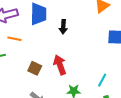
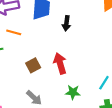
brown square: (35, 68) -> (33, 65), turned 32

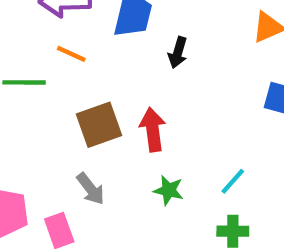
brown square: (33, 65) -> (99, 125), size x1.5

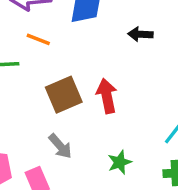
black arrow: (178, 52) -> (140, 34), moved, turned 80
green star: (169, 190) -> (120, 162), moved, turned -30

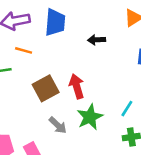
gray arrow: (60, 146) -> (58, 125), moved
green star: (120, 162) -> (90, 117), moved, size x1.5

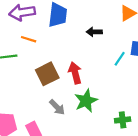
cyan line: (127, 109) -> (120, 59), moved

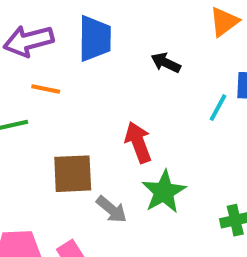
black arrow: (94, 32) -> (166, 63), turned 32
brown square: (47, 74) -> (73, 174), moved, turned 30

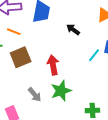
brown square: (73, 174) -> (21, 57), moved, turned -30

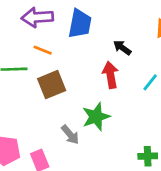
red arrow: (53, 65) -> (110, 75), moved
green star: (61, 91) -> (96, 117), moved

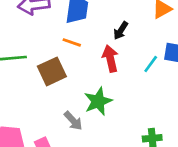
black arrow: (122, 48) -> (121, 31), turned -90
orange line: (43, 50) -> (72, 42), moved

